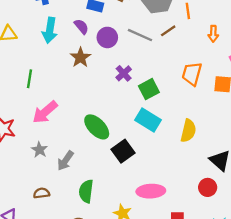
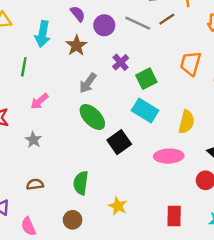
cyan arrow: (50, 30) -> (43, 34), moved
pink arrow: (45, 112) -> (39, 101), size x0.7
gray arrow: (65, 161) -> (88, 83), moved
pink ellipse: (151, 191) -> (169, 156), moved

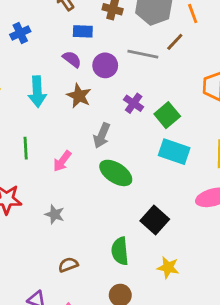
green line: (24, 67) -> (26, 148), moved
pink arrow: (39, 101) -> (62, 161), moved
black square: (119, 142) -> (155, 220), moved

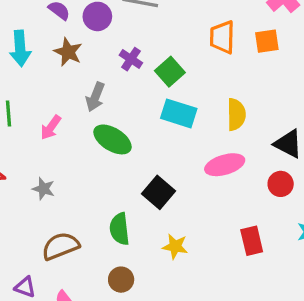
brown semicircle: (68, 265) -> (61, 246), size x1.6

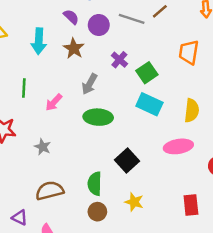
green ellipse: (112, 139) -> (98, 117), turned -36
brown circle: (121, 280) -> (97, 212), moved

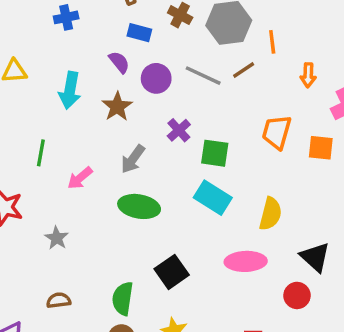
green square: (147, 73) -> (215, 153), turned 35
brown semicircle: (50, 191) -> (59, 300), size x0.6

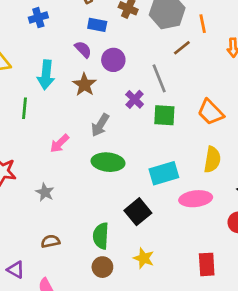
gray line: (203, 76) -> (159, 78), moved, turned 48
orange trapezoid: (277, 132) -> (211, 112), moved, turned -56
green line: (41, 153) -> (24, 108), moved
cyan rectangle: (213, 198) -> (164, 173), moved, turned -44

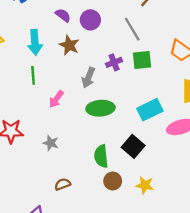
purple cross: (135, 99) -> (114, 62), moved, turned 35
green line: (24, 108) -> (33, 75), moved
green semicircle: (101, 236) -> (101, 156), moved
brown circle: (102, 267) -> (113, 181), moved

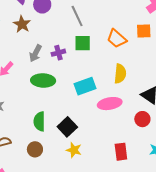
purple cross: (114, 62) -> (58, 53), moved
black square: (133, 146) -> (67, 127), moved
brown circle: (113, 181) -> (35, 149), moved

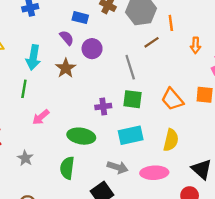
gray arrow: (35, 53) -> (118, 167), moved, turned -108
cyan rectangle: (85, 86) -> (131, 135), moved
green semicircle: (39, 121) -> (67, 168), moved

